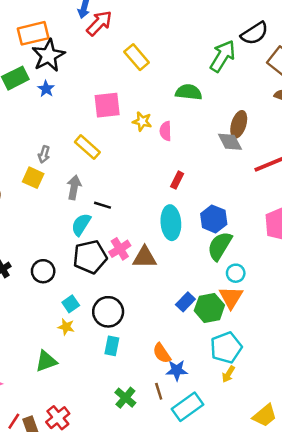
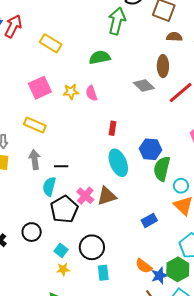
brown ellipse: (239, 124) -> (163, 66), moved
blue rectangle: (185, 302) -> (149, 220), turned 35
green hexagon: (209, 308) -> (178, 269), moved

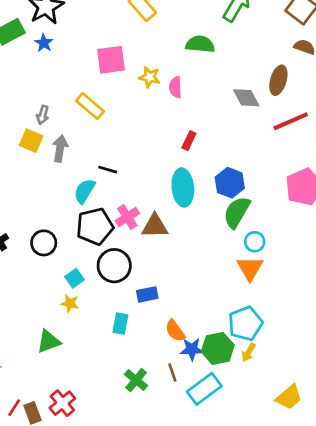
gray arrow: (35, 160) -> (60, 148), moved
blue rectangle: (149, 220) -> (147, 294), moved
black circle: (92, 247) -> (114, 266), moved

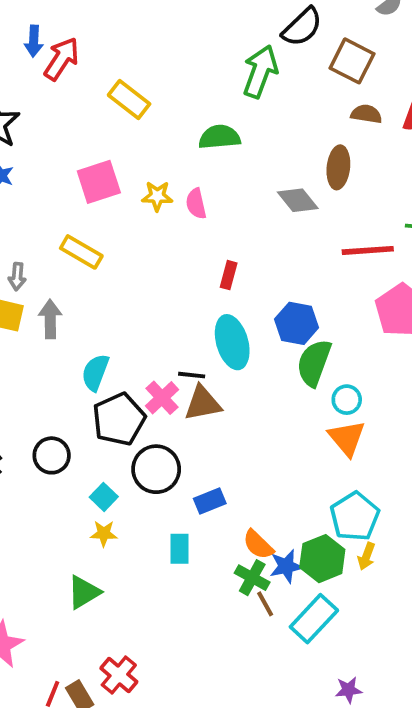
red line: (291, 121) -> (368, 250), moved, turned 30
black line: (108, 170) -> (192, 375), moved
green cross: (136, 380) -> (252, 578), moved

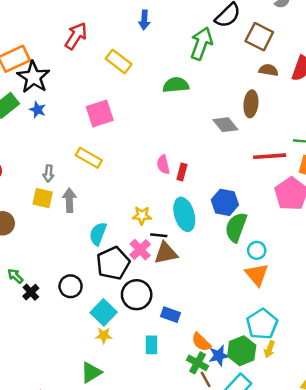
blue arrow: (34, 41) -> (144, 20), moved
yellow star: (157, 196) -> (142, 216), moved
pink semicircle: (196, 204) -> (163, 165), moved
cyan square: (104, 497) -> (104, 312), size x1.5
blue rectangle: (210, 501) -> (170, 315), turned 42

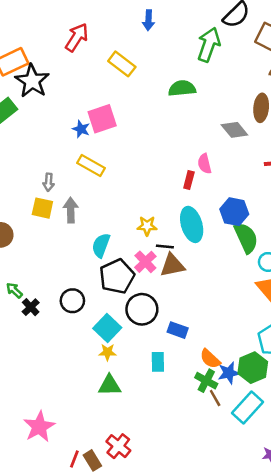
blue star: (38, 110) -> (81, 129), moved
pink semicircle: (163, 165) -> (205, 164), moved
green semicircle: (236, 227) -> (246, 238), turned 136
green triangle: (91, 373) -> (110, 385), moved, turned 30

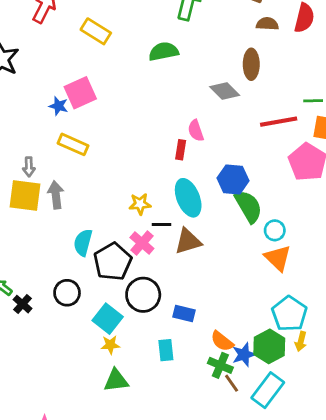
yellow square: (42, 208) -> (25, 196), size x1.4
cyan semicircle: (101, 245) -> (83, 243), moved
brown triangle: (172, 265) -> (188, 241), moved

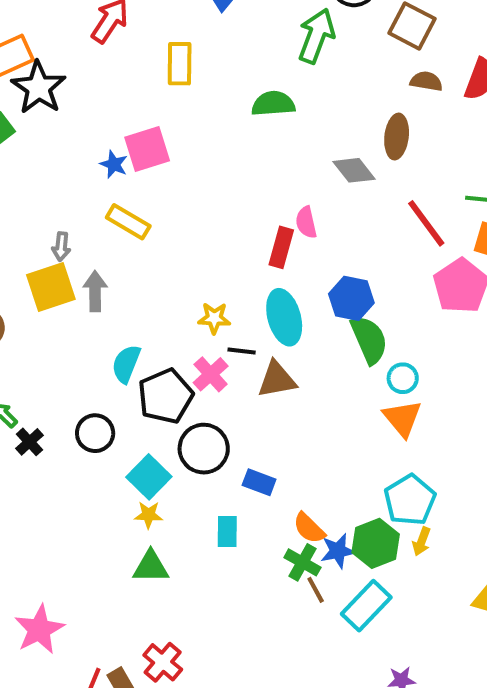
yellow rectangle: (96, 31) -> (180, 64), turned 52
red line: (279, 122) -> (426, 223), turned 57
red rectangle: (181, 150) -> (281, 247), size x1.4
yellow square: (25, 196) -> (51, 287), turned -32

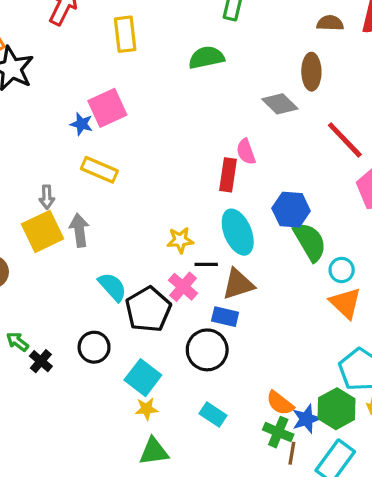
cyan semicircle: (126, 364) -> (112, 287), turned 124
black circle: (204, 449) -> (207, 350), moved
blue rectangle: (259, 482) -> (225, 317), moved
cyan rectangle: (227, 532) -> (213, 414), turned -50
brown line: (316, 590) -> (292, 453), turned 45

